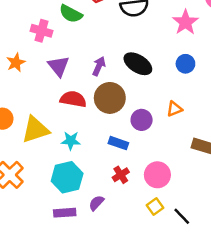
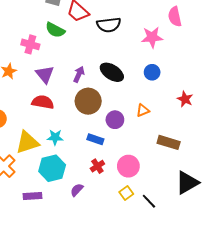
pink star: (185, 22) -> (152, 37), turned 30
red semicircle: (73, 99) -> (43, 102), moved
yellow triangle: (35, 130) -> (27, 142), moved
purple rectangle: (65, 213) -> (32, 196), moved

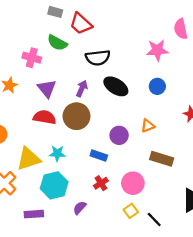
black semicircle: (109, 25) -> (98, 58), moved
brown circle: (88, 101) -> (76, 116), moved
brown rectangle: (169, 142) -> (162, 159), moved

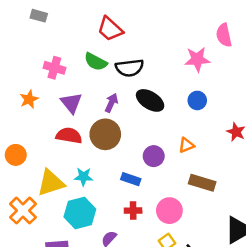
gray rectangle: (55, 12) -> (39, 16), moved
green semicircle: (57, 43) -> (96, 62), moved
red cross: (101, 183) -> (133, 211), turned 32

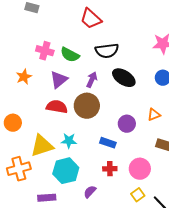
green semicircle: (96, 62) -> (70, 55), moved
purple triangle: (71, 103) -> (59, 80), turned 30
orange cross: (23, 211) -> (19, 169), turned 30

